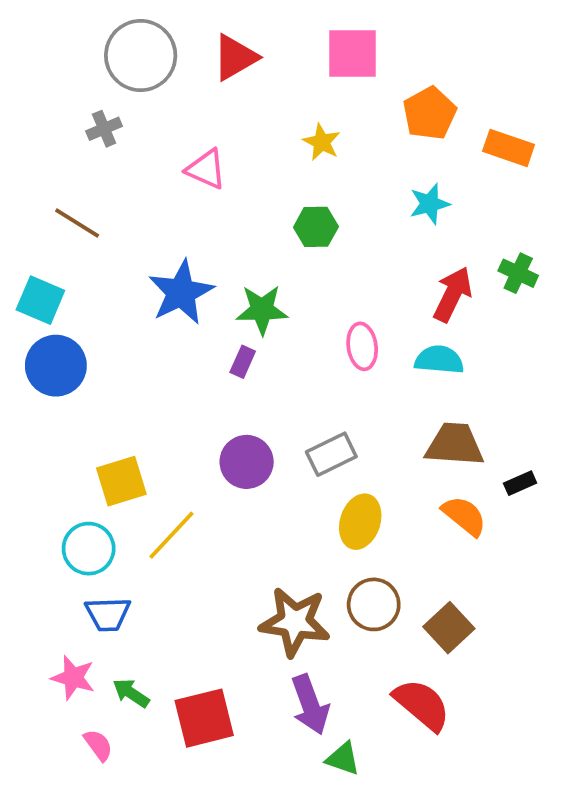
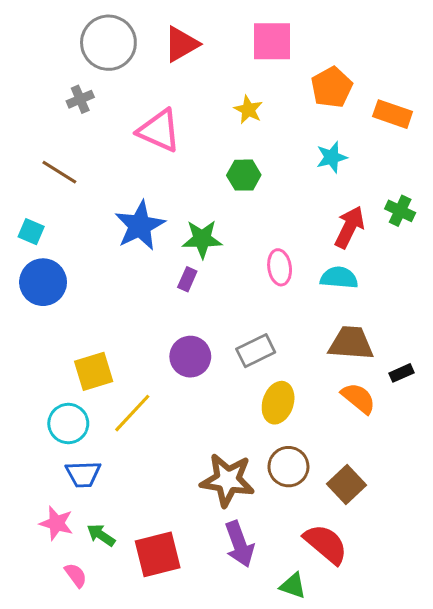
pink triangle: (206, 169) -> (159, 130), size x1.4
cyan square: (40, 300) -> (31, 232), size x0.7
green triangle: (343, 759) -> (293, 586), moved

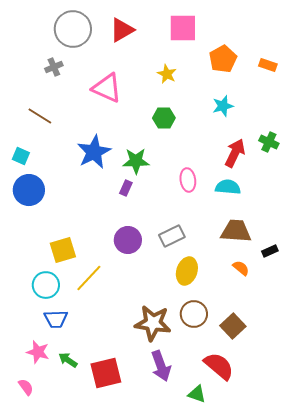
orange rectangle: (393, 114) -> (268, 65), moved, size x0.7
orange semicircle: (358, 398) -> (241, 268), size x0.7
pink semicircle: (76, 575) -> (26, 387), moved

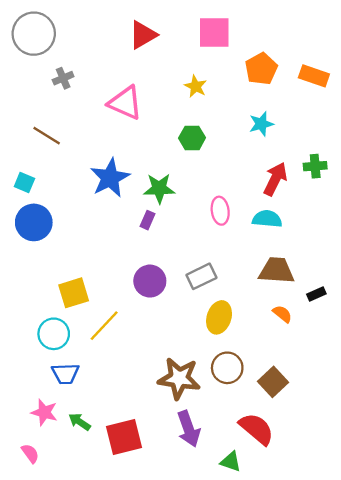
gray circle: (73, 29) -> (34, 34), moved
orange rectangle: (268, 65) -> (314, 76), size x1.4
green cross: (269, 142) -> (315, 166), turned -30

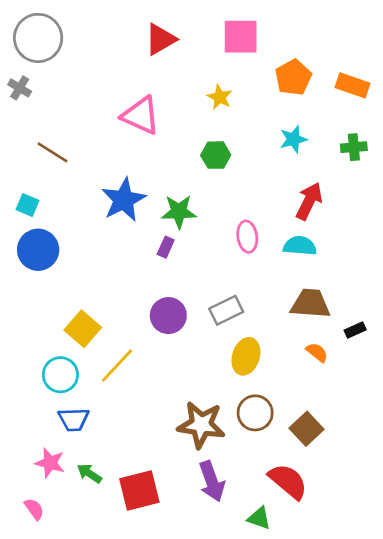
gray cross: (63, 78) -> (20, 88), moved, turned -36
green cross: (315, 166) -> (354, 147), moved
yellow square: (74, 293) -> (83, 329), turned -32

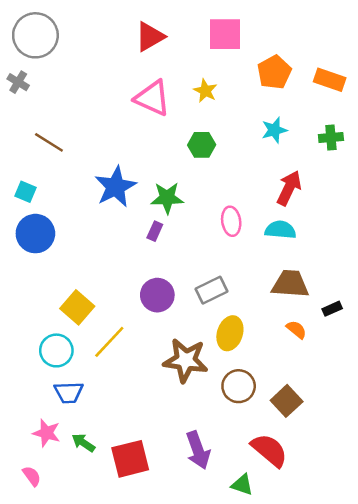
pink triangle: (141, 116) -> (152, 98), moved
brown star: (201, 425) -> (186, 360), moved

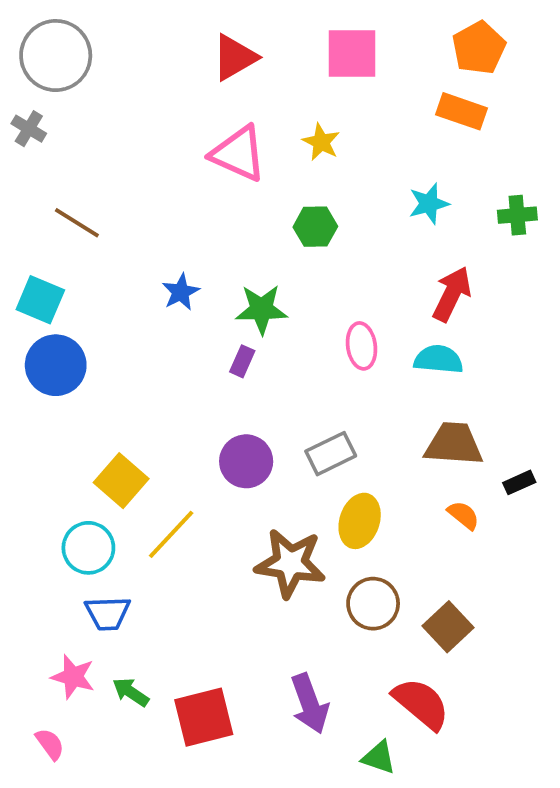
orange pentagon: (274, 72) -> (479, 48), moved
orange rectangle: (330, 80) -> (462, 111), moved
blue star: (115, 187) -> (181, 292), size x0.6
cyan square: (26, 192) -> (40, 300), size x1.4

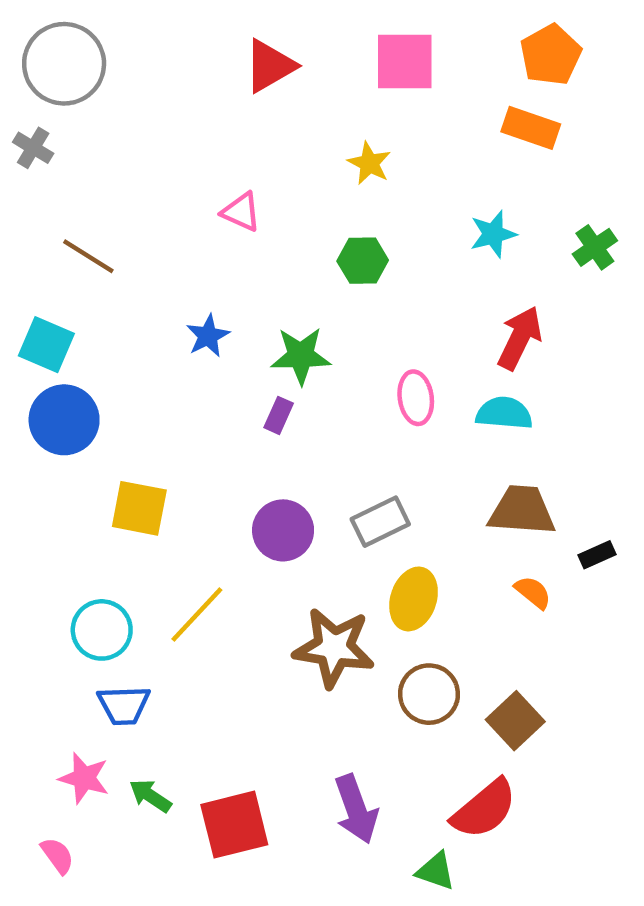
pink triangle: (238, 154) -> (241, 212), moved, size x0.6
green cross: (517, 215) -> (595, 247), turned -30
yellow square: (121, 481) -> (139, 508), moved, turned -30
red semicircle: (421, 704) -> (484, 809), turned 100

